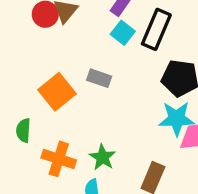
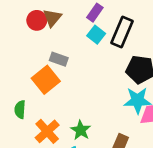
gray rectangle: (99, 78) -> (59, 59), moved
orange cross: (59, 159) -> (47, 131), turned 30

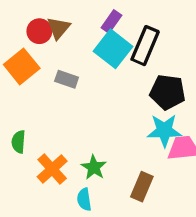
cyan square: (96, 35) -> (113, 49), size x1.6
orange square: (46, 80) -> (22, 66), moved

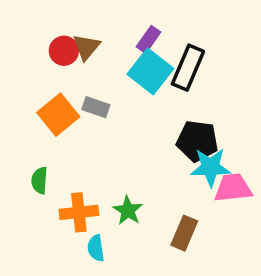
orange square: (22, 66) -> (58, 115), moved
black pentagon: (167, 92) -> (197, 141), moved
orange cross: (52, 169) -> (79, 212), turned 36
cyan semicircle: (84, 199) -> (96, 248), moved

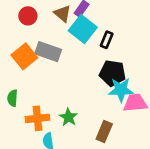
brown triangle: (86, 47) -> (62, 14), moved, turned -30
black rectangle: (188, 68) -> (107, 40), moved, size x0.6
gray rectangle: (96, 107) -> (48, 52), size x1.5

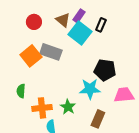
black rectangle: (107, 40) -> (101, 25), moved
cyan star: (121, 90) -> (90, 89), moved

